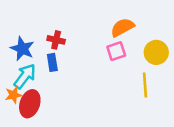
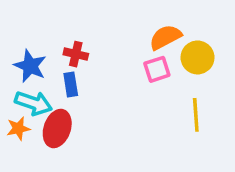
yellow circle: (156, 52) -> (198, 57), moved
cyan arrow: (25, 76) -> (34, 103), turned 72
red ellipse: (30, 104) -> (57, 128), moved

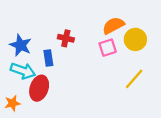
red cross: (76, 54) -> (66, 38), moved
yellow line: (196, 115) -> (134, 79), turned 45
orange star: (18, 128) -> (12, 103), moved

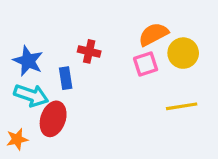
yellow line: (134, 79) -> (182, 106), turned 40

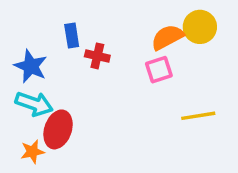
yellow circle: (183, 53) -> (200, 27), moved
blue rectangle: (66, 78) -> (72, 35), moved
orange star: (17, 139) -> (32, 152), moved

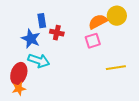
blue star: (31, 66) -> (31, 39), moved
cyan arrow: (34, 104) -> (39, 61), moved
red ellipse: (58, 129) -> (19, 74), moved

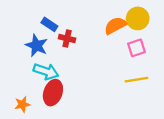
blue rectangle: (42, 21) -> (49, 24), turned -48
pink square: (93, 41) -> (137, 48), moved
red ellipse: (19, 74) -> (53, 93), moved

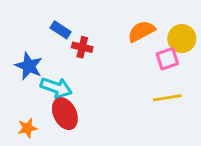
yellow circle: (138, 18) -> (182, 39), moved
blue star: (36, 46) -> (29, 66), moved
red ellipse: (53, 93) -> (65, 114), turned -45

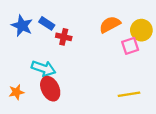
blue star: (29, 66) -> (22, 26), moved
yellow line: (167, 98) -> (129, 94), moved
orange star: (27, 128) -> (16, 92), moved

